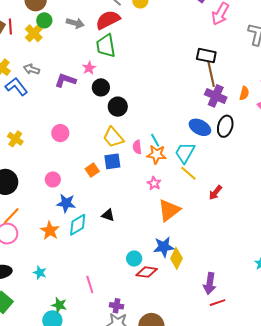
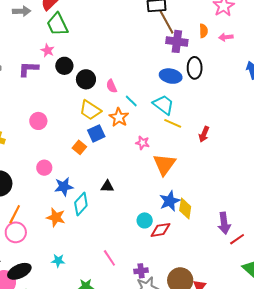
pink semicircle: (137, 147) -> (111, 86), moved
cyan trapezoid: (185, 153) -> (163, 105), turned 115
orange star: (156, 154) -> (119, 117), moved, turned -30

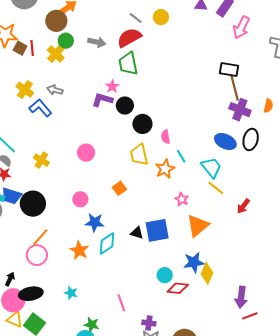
purple L-shape: (28, 69) -> (102, 100), moved
yellow trapezoid: (90, 110) -> (139, 155), turned 30
blue square: (96, 133) -> (157, 230), moved, size x1.4

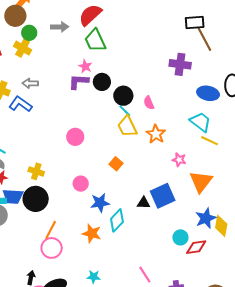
purple cross: (240, 110) -> (180, 64), moved
cyan line: (181, 156) -> (125, 111), moved
yellow cross: (41, 160) -> (36, 171), moved

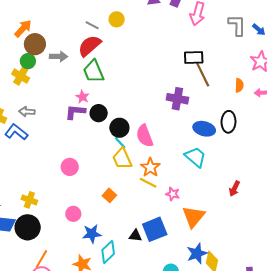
brown circle: (15, 16) -> (35, 44), moved
pink semicircle: (149, 103) -> (145, 136), size x1.6
yellow line: (210, 141) -> (148, 183), moved

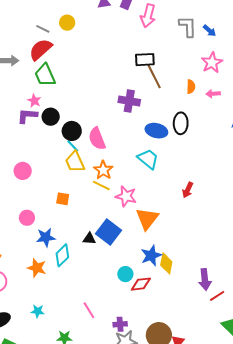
pink star: (173, 194) -> (126, 196), size x1.5
orange square: (109, 195) -> (63, 199), turned -32
blue square: (155, 229) -> (109, 232), turned -30

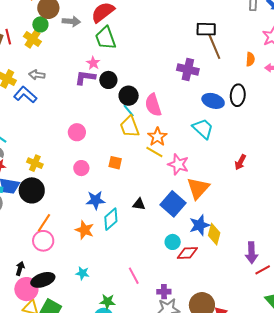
pink circle: (27, 218) -> (81, 168), moved
blue square: (109, 232) -> (173, 204), moved

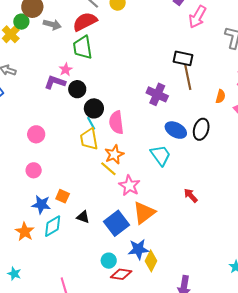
red arrow: (240, 162) -> (191, 195), turned 98
orange square: (115, 163) -> (63, 196), moved

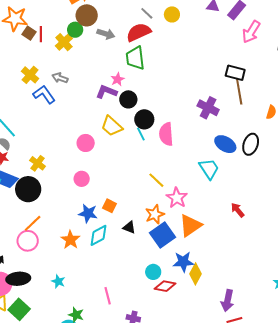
yellow trapezoid: (89, 139) -> (112, 126), moved, turned -40
orange star: (114, 154) -> (155, 214), moved

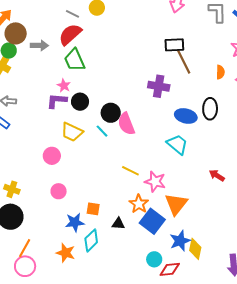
black circle: (144, 119) -> (111, 113), moved

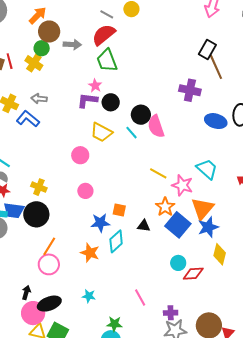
black rectangle: (174, 45) -> (207, 50), turned -60
cyan trapezoid: (177, 144) -> (207, 169), moved
blue star: (180, 241) -> (208, 227), moved

